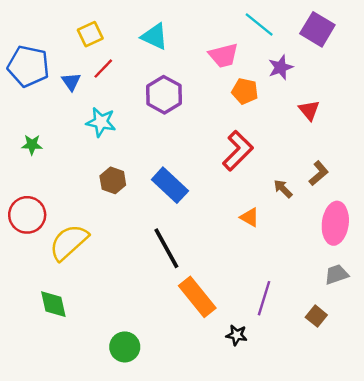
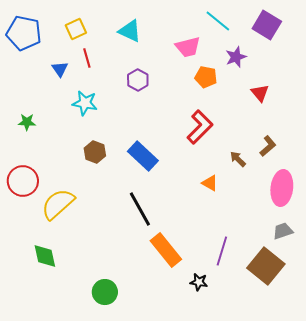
blue pentagon: (28, 66) -> (24, 33), moved
red line: (103, 69) -> (87, 58), turned -60
purple hexagon: (164, 95) -> (138, 80), size x0.7
brown square: (316, 316) -> (266, 266), size x2.0

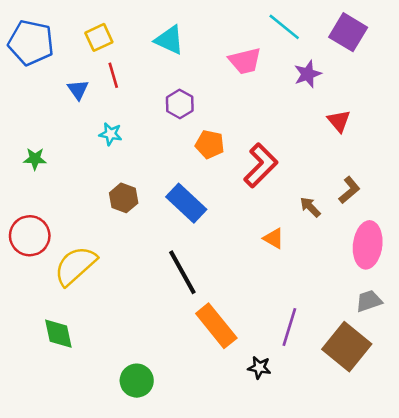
orange pentagon: (206, 77) -> (210, 144), moved
cyan star: (85, 103) -> (111, 134), size x0.7

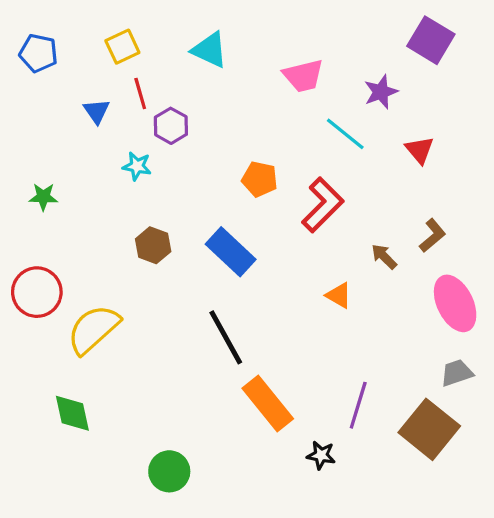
cyan line: (284, 27) -> (345, 134), moved
blue pentagon: (31, 43) -> (38, 53), size x0.7
purple hexagon: (180, 104) -> (171, 126), moved
pink ellipse: (368, 245) -> (455, 303), turned -33

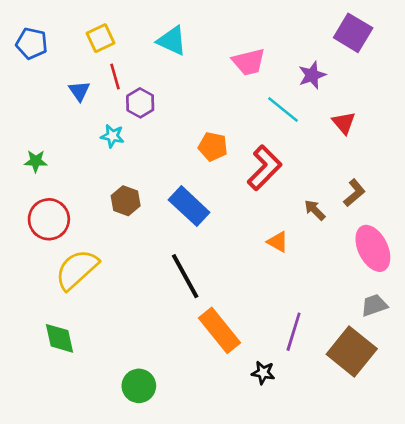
red circle: (37, 292) -> (49, 219), moved

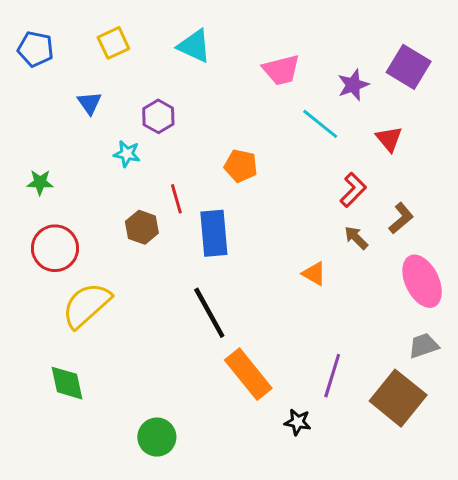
purple square: (353, 33) -> (409, 67), moved
red line: (115, 76) -> (176, 199), moved
red L-shape: (264, 168) -> (353, 190), moved, size x0.7
blue rectangle: (189, 206) -> (214, 233), turned 42

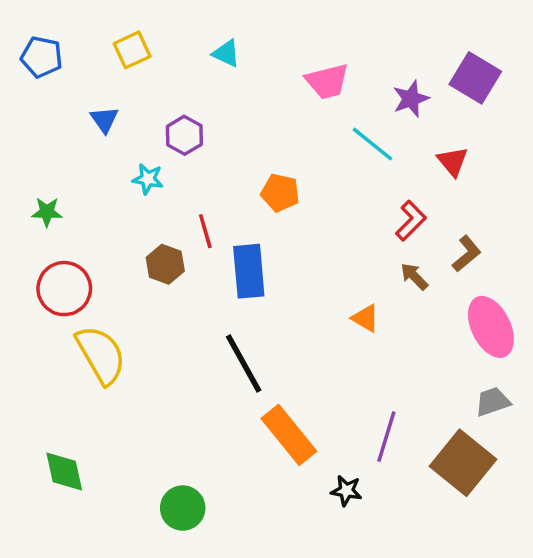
cyan triangle: (194, 46) -> (226, 53), size x0.7
yellow semicircle: (86, 305) -> (101, 355), turned 102
green diamond: (67, 383) -> (64, 471), moved

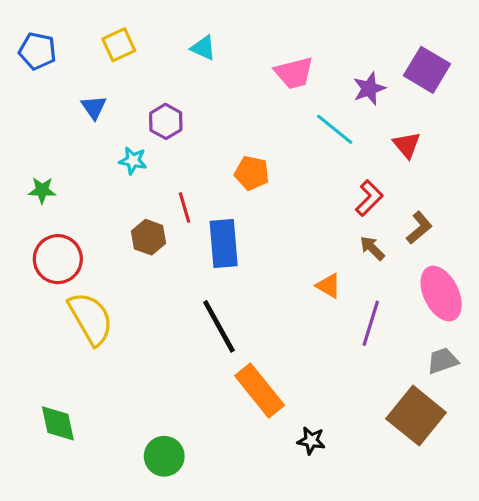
purple line: (386, 437) -> (371, 323), moved

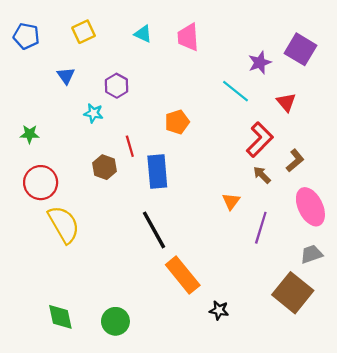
pink trapezoid: (294, 73) -> (188, 37), moved, turned 100
orange pentagon: (252, 173) -> (177, 122), turned -30
red L-shape: (369, 198) -> (260, 140), size x1.4
orange triangle: (328, 286) -> (231, 201), turned 36
green diamond: (58, 423) -> (60, 317), moved

